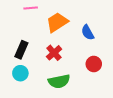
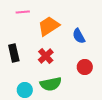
black rectangle: (21, 50) -> (14, 53), turned -36
cyan circle: (20, 73) -> (25, 90), moved

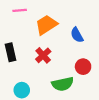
green semicircle: (51, 84) -> (63, 84), moved

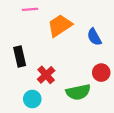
red cross: (43, 55) -> (46, 75), moved

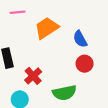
red circle: (101, 73) -> (85, 64), moved

